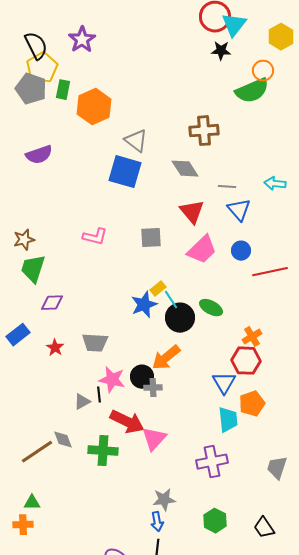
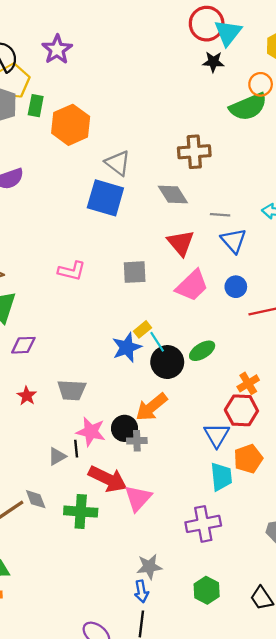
green ellipse: (211, 308) -> (202, 351), turned -60

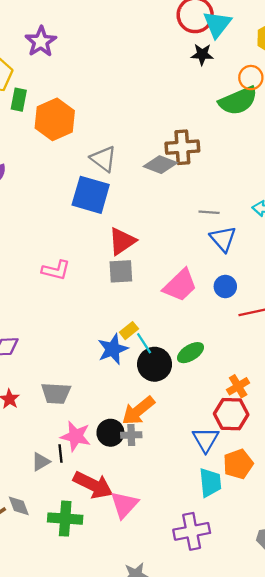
gray diamond: (173, 195) -> (160, 165), moved, turned -36
red triangle: (181, 243) -> (122, 241), moved, turned 36
gray cross: (137, 441) -> (131, 435), moved

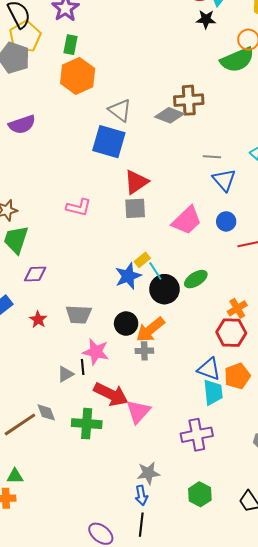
green rectangle: (19, 100) -> (71, 45), moved
black circle: (110, 433) -> (126, 324), moved
blue triangle: (206, 440) -> (209, 369), moved, turned -40

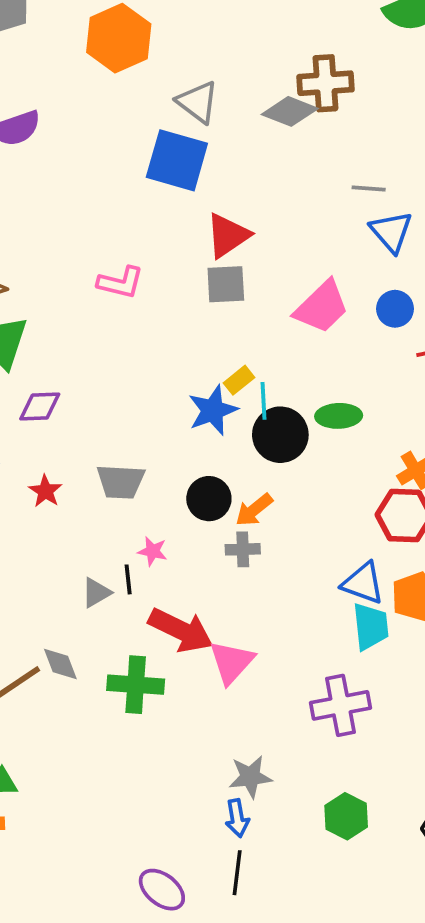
cyan line: (155, 271) -> (263, 401), turned 30
green ellipse: (196, 279) -> (339, 416), turned 30
orange arrow: (150, 330) -> (254, 510), size x0.7
pink star: (96, 352) -> (153, 551), size x0.6

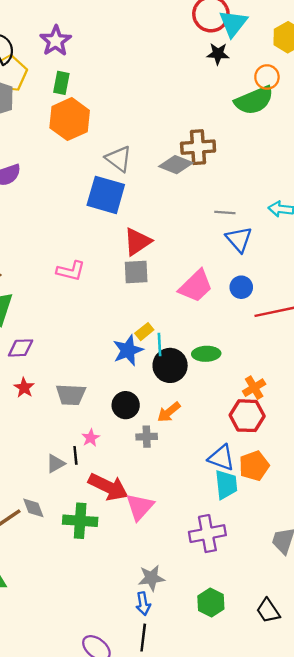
red star: (45, 491) -> (24, 388), moved
orange arrow: (254, 510) -> (169, 412), moved
pink star: (153, 551) -> (91, 438), turned 30

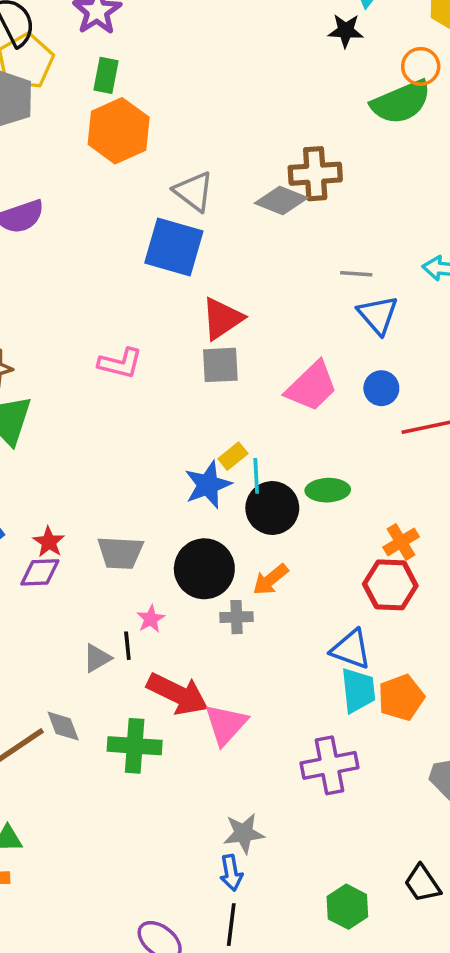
purple diamond: (21, 348) -> (40, 572), moved
black circle: (126, 405) -> (204, 569), size x1.4
orange pentagon: (254, 466) -> (401, 698), moved
green hexagon: (211, 602) -> (347, 907), moved

